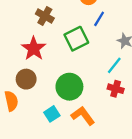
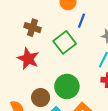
brown circle: (26, 79) -> (41, 98), moved

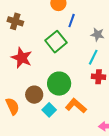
brown cross: (33, 28) -> (15, 21), moved

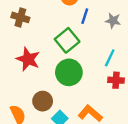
gray star: (97, 35) -> (113, 21), moved
green circle: (59, 84) -> (69, 72), moved

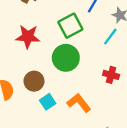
cyan line: (110, 58) -> (110, 37), moved
red star: (28, 59) -> (28, 37), turned -30

